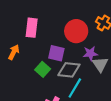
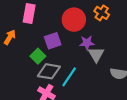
purple square: (56, 53) -> (53, 41), turned -35
gray diamond: (69, 70) -> (49, 71), moved

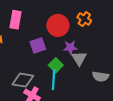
green square: (38, 56) -> (56, 65), moved
gray diamond: (49, 71) -> (23, 80), moved
cyan line: (69, 77) -> (54, 80), turned -30

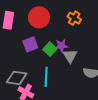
red circle: (58, 25) -> (39, 17), moved
green square: (56, 65) -> (50, 49), moved

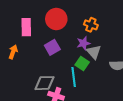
orange cross: (74, 18) -> (91, 25), moved
green square: (50, 49) -> (82, 63), moved

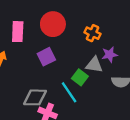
purple star: (83, 43) -> (110, 55), moved
gray triangle: (94, 52) -> (94, 65), turned -42
cyan line: (74, 77) -> (69, 92), turned -30

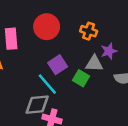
purple square: (46, 57) -> (58, 65), moved
cyan line: (69, 92) -> (47, 84), moved

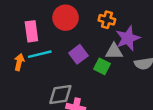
purple star: (109, 51) -> (128, 38), size x1.5
cyan line: (47, 84) -> (40, 54), moved, turned -60

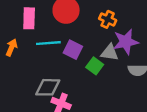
cyan line: (40, 54) -> (48, 43), moved
purple square: (78, 54) -> (73, 50), turned -36

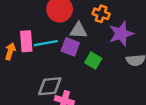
pink rectangle: (29, 18) -> (26, 41), moved
gray triangle: (110, 53) -> (78, 30), moved

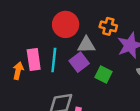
cyan line: (46, 43) -> (54, 60), turned -70
purple square: (70, 47) -> (79, 62), turned 36

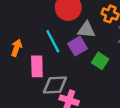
pink rectangle: (34, 60) -> (37, 66), moved
cyan line: (54, 60) -> (53, 41), turned -40

